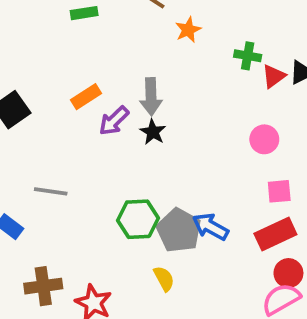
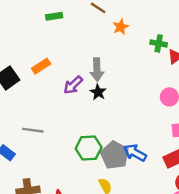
orange rectangle: (86, 97) -> (41, 66), moved

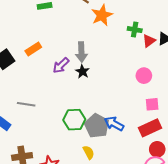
orange star: (121, 27) -> (102, 15), size x1.5

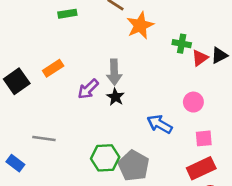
blue arrow: (114, 124) -> (160, 124), moved

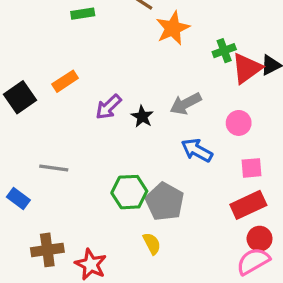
green cross: (182, 44) -> (224, 51), turned -30
red triangle: (200, 58) -> (247, 68), size x1.5
gray arrow: (114, 72) -> (186, 104), moved, turned 65

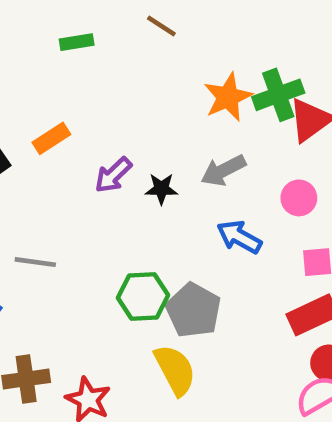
orange star: (173, 28) -> (228, 97), moved
green cross: (224, 51) -> (278, 95), size x1.5
black star: (142, 117) -> (161, 189), turned -30
yellow semicircle: (152, 244) -> (175, 370), size x1.6

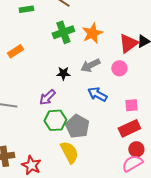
green cross: (278, 95) -> (63, 32), moved
purple arrow: (113, 175) -> (47, 97), moved
pink circle: (299, 198) -> (119, 68), moved

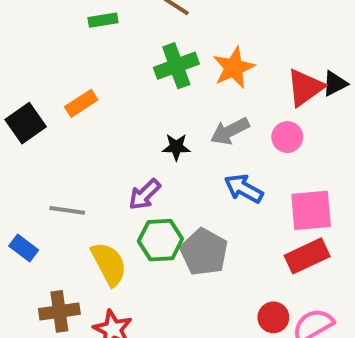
pink square: (131, 105) -> (311, 210), size x1.6
red circle: (136, 149) -> (273, 317), moved
yellow semicircle: (69, 152) -> (109, 264), moved

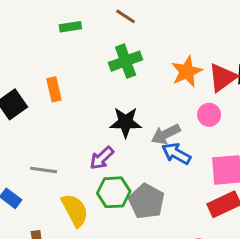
orange star: (234, 68) -> (187, 72), moved
orange rectangle: (81, 103) -> (54, 89), turned -70
gray arrow: (230, 131) -> (166, 134), moved
black star: (176, 147) -> (126, 122), size x1.5

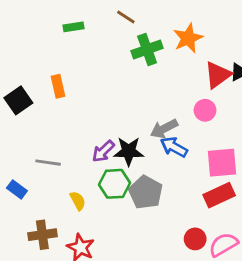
green cross: (126, 61) -> (147, 49), moved
orange star: (187, 72) -> (188, 38), moved
black star: (126, 122) -> (129, 151), moved
yellow semicircle: (75, 210) -> (78, 201), size x0.6

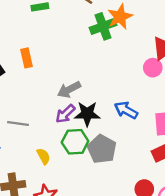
orange star: (188, 38) -> (120, 17), moved
pink circle: (205, 110) -> (153, 68), moved
gray arrow: (164, 129) -> (69, 90), moved

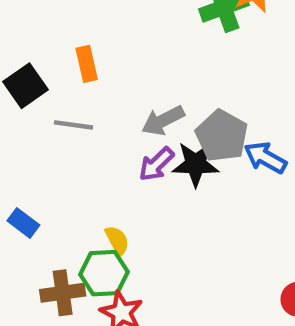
gray line: (18, 124) -> (74, 125), moved
green hexagon: (75, 142) -> (104, 273), moved
gray pentagon: (102, 149) -> (222, 136), moved

